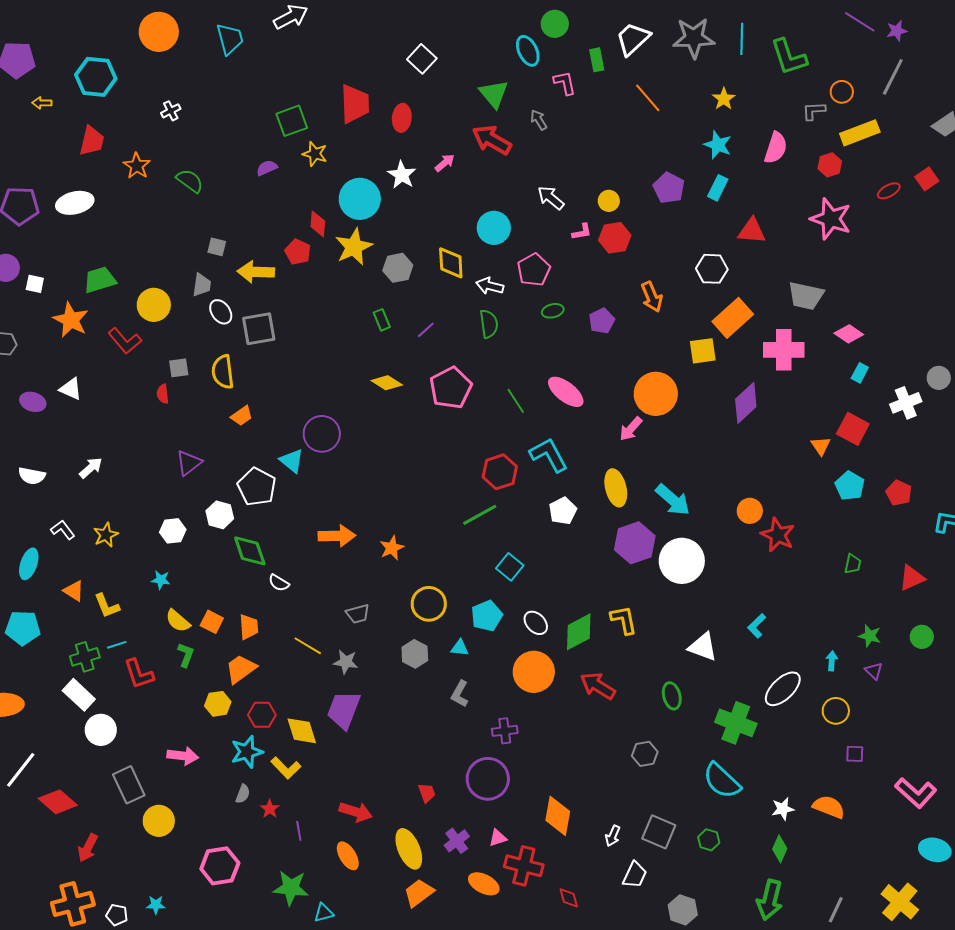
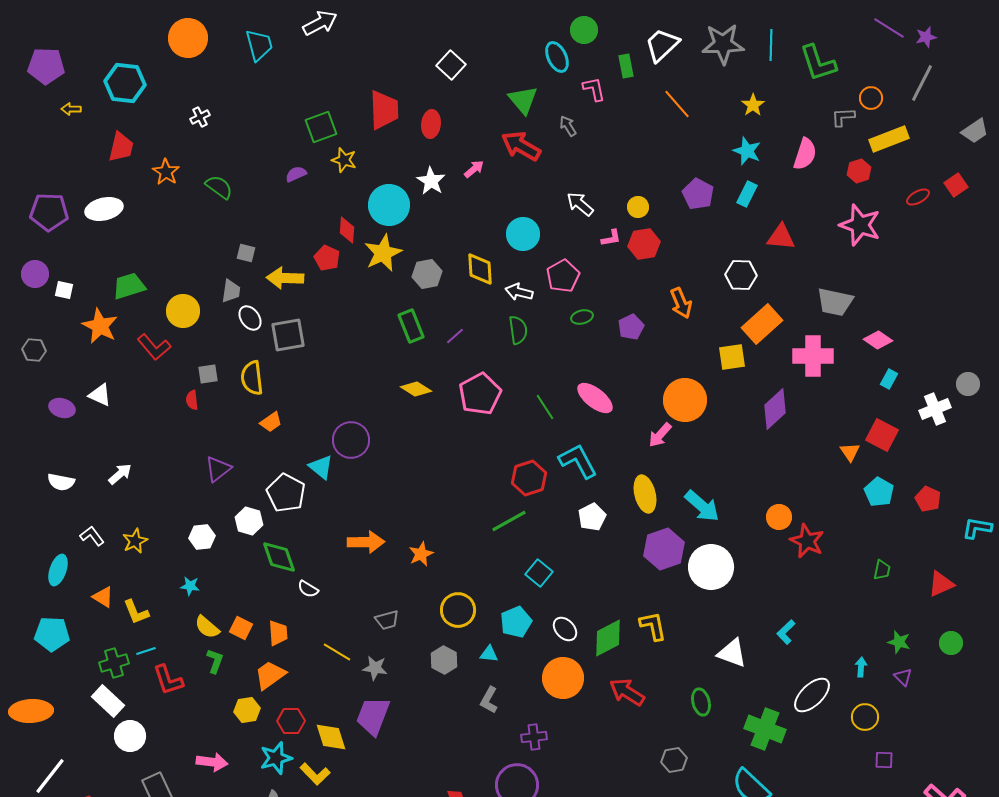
green rectangle: (382, 320) -> (411, 326), size x1.5

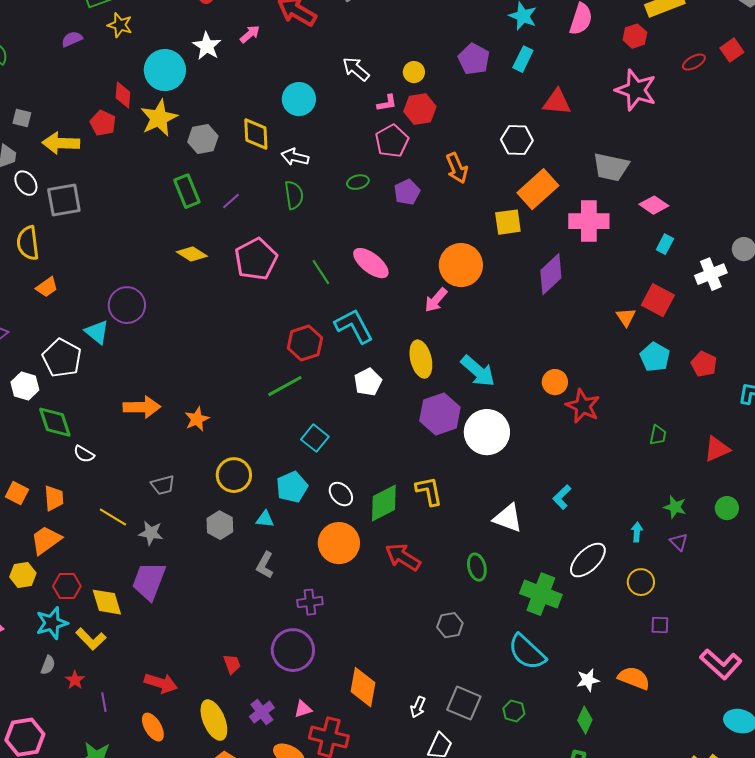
pink pentagon: (563, 276) -> (392, 141), moved

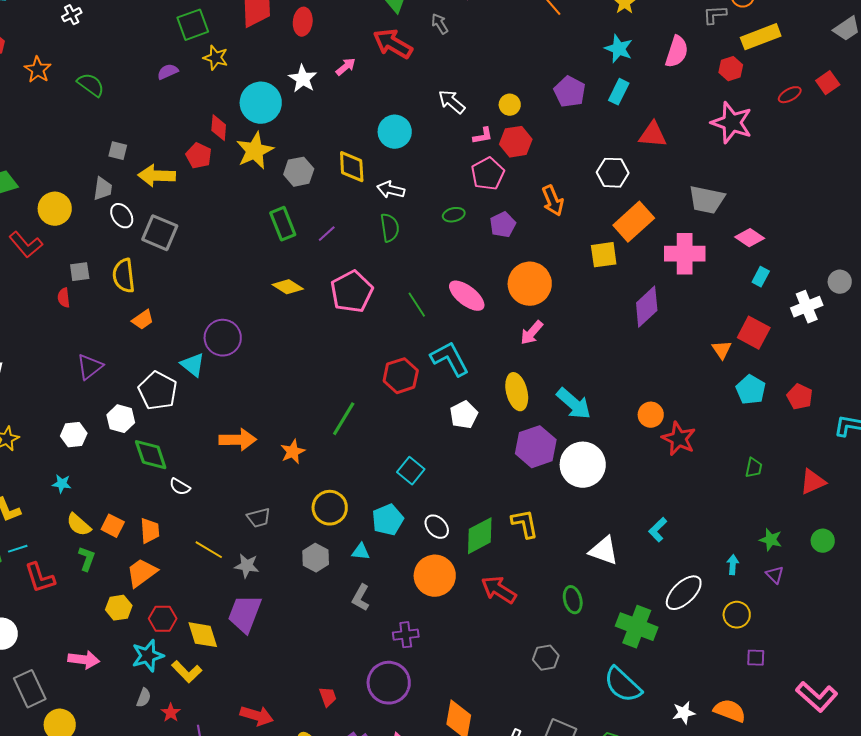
gray square: (64, 200) -> (160, 233), turned 33
orange circle: (461, 265) -> (530, 284), moved
green line: (285, 386) -> (344, 419), moved, turned -30

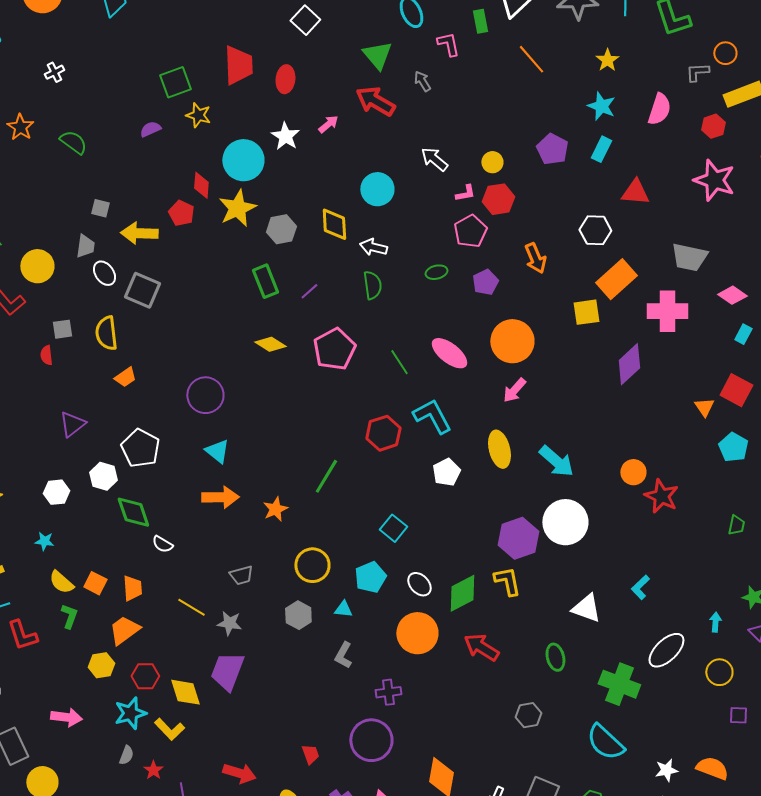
cyan triangle: (193, 365) -> (217, 451), moved
purple hexagon: (536, 447) -> (518, 538), moved

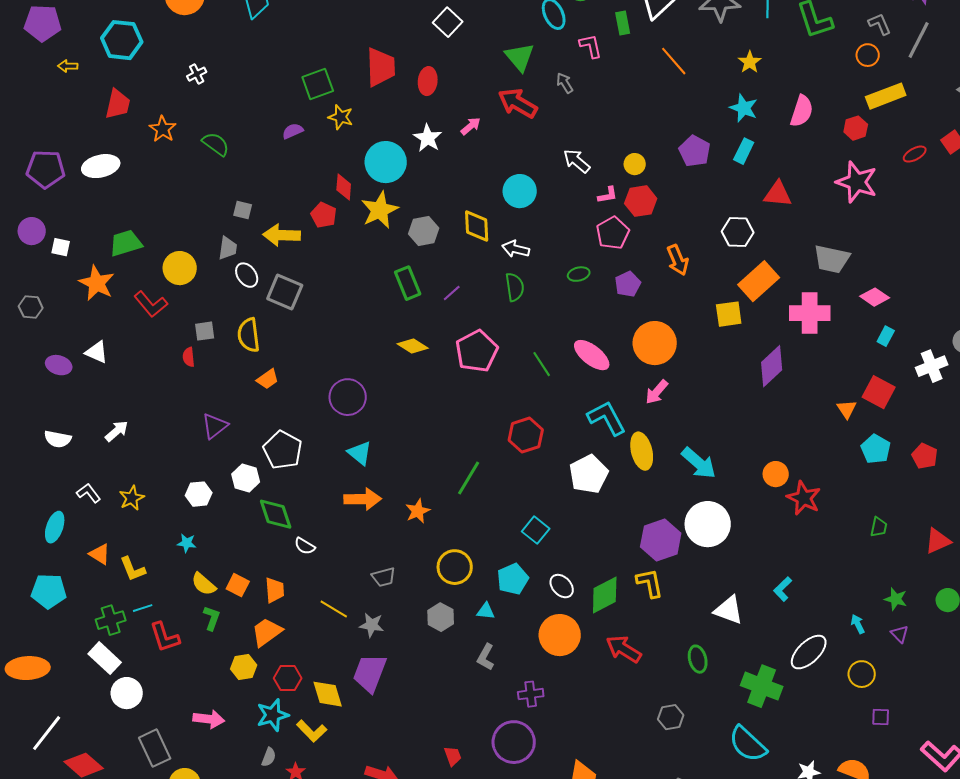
gray L-shape: (697, 72) -> (880, 24), moved, turned 70
cyan L-shape: (432, 416) -> (607, 418), moved
white pentagon: (446, 472) -> (589, 474), size x1.4
cyan arrow: (715, 622) -> (858, 624), turned -30

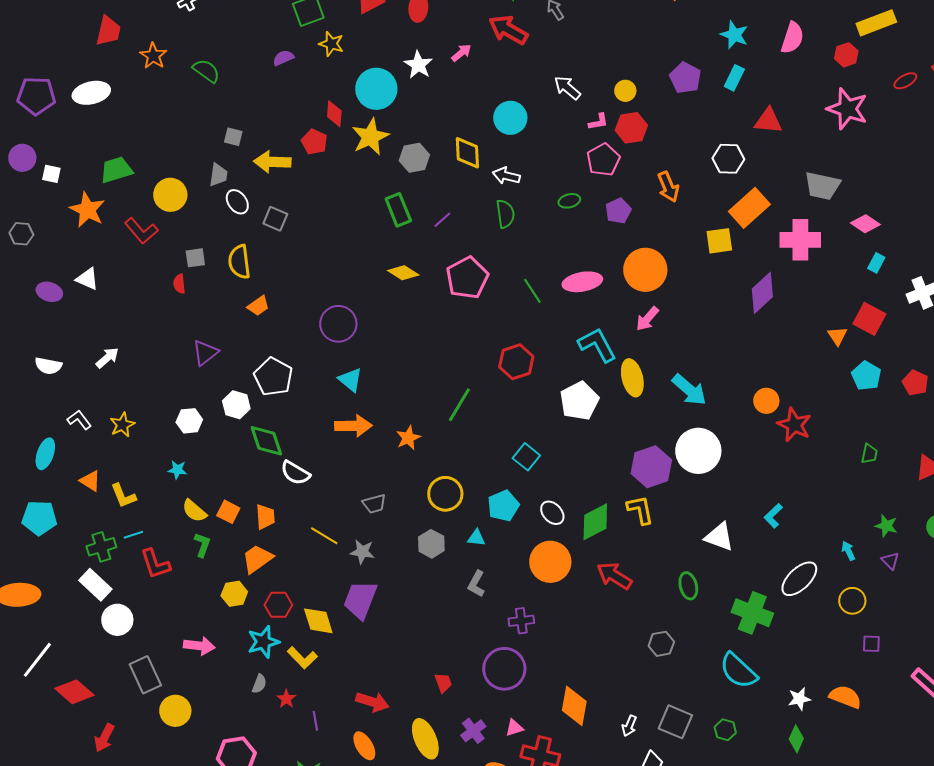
gray square: (285, 292) -> (275, 219), size x0.7
pink ellipse: (592, 355) -> (582, 282), turned -48
white semicircle: (305, 546) -> (295, 473), size x1.4

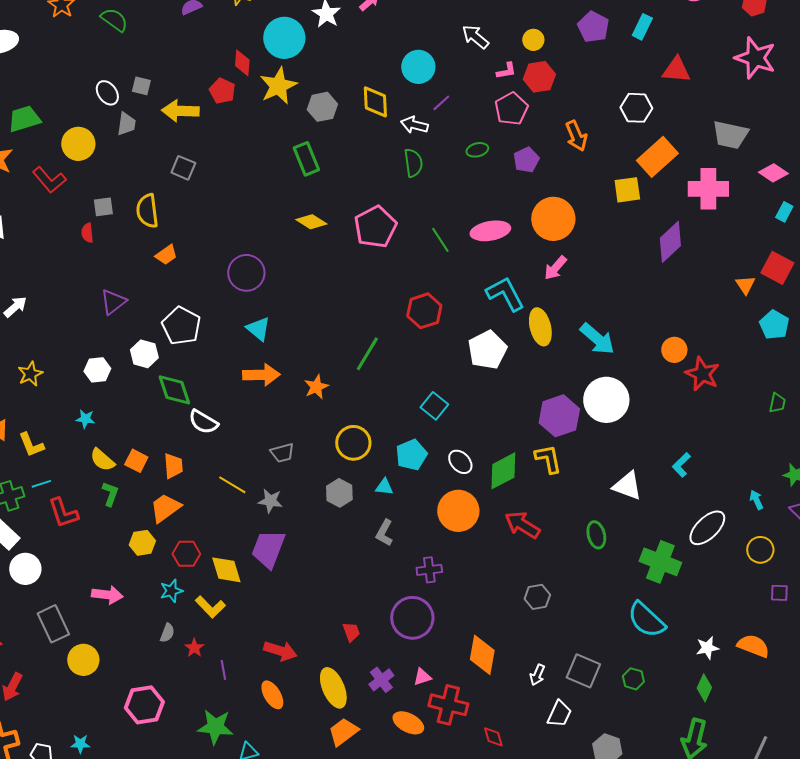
white ellipse: (237, 202) -> (107, 93), moved
purple line: (442, 220) -> (441, 103), moved
cyan star: (263, 642) -> (171, 591), size x0.7
gray hexagon: (661, 644) -> (537, 597), moved

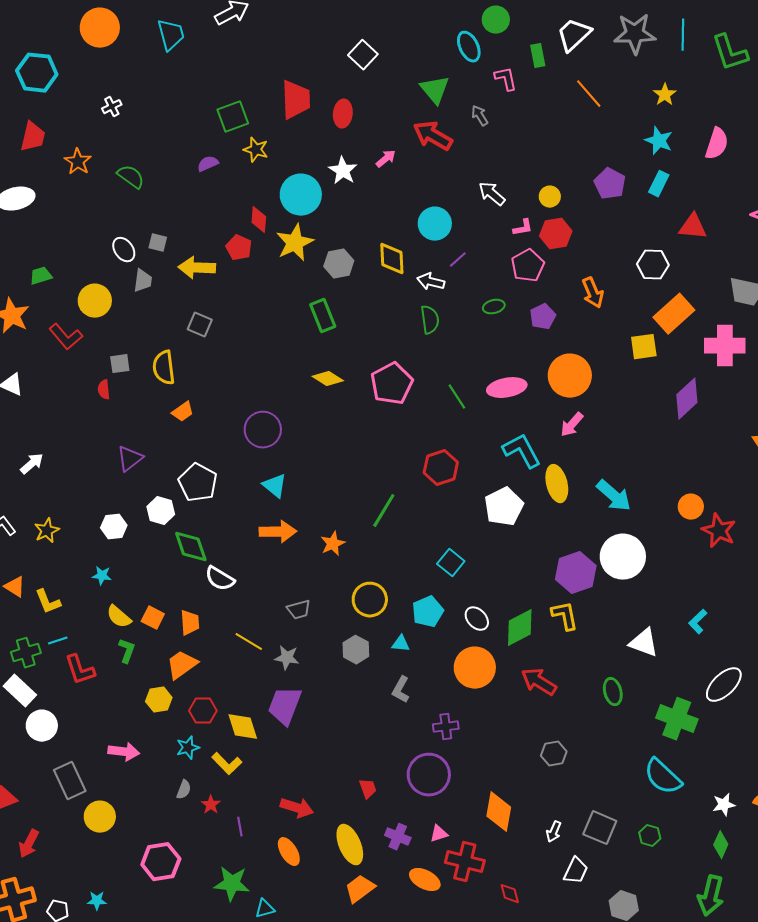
green trapezoid: (24, 119) -> (41, 276), size x0.7
purple cross: (381, 680) -> (398, 837), turned -30

